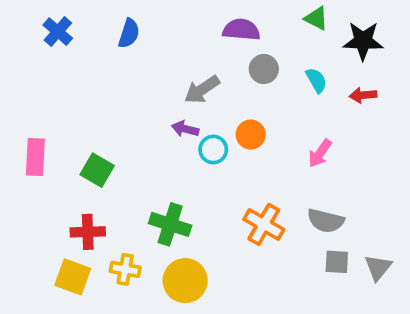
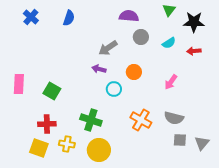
green triangle: (316, 18) -> (169, 10), turned 40
cyan semicircle: (316, 80) -> (169, 43), turned 88
cyan circle: (213, 150) -> (114, 89), moved

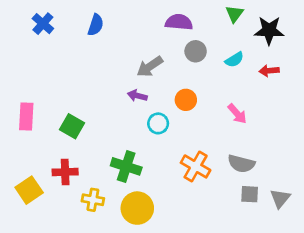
pink arrow: (171, 82) -> (237, 114), turned -77
yellow square: (39, 148) -> (29, 190), moved, turned 36

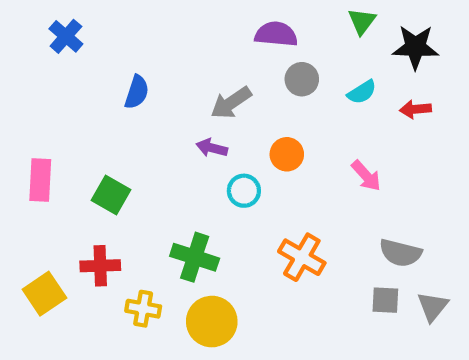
blue semicircle: (96, 25) -> (137, 92), moved
gray semicircle: (241, 164) -> (400, 253), moved

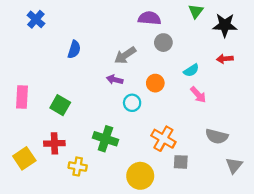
cyan semicircle: (362, 92) -> (191, 70), moved
gray square: (385, 300) -> (181, 162), moved
yellow circle: (212, 322) -> (140, 176), moved

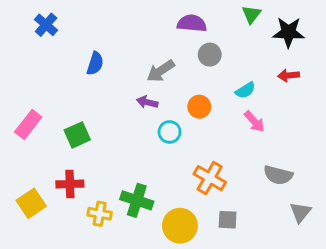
pink rectangle: (22, 97) -> (28, 124), turned 35
green square: (60, 105) -> (77, 135), turned 36
green cross: (105, 139) -> (137, 200), moved
gray square: (181, 162) -> (228, 220), moved

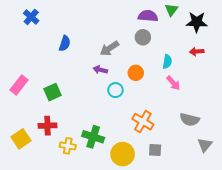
purple semicircle: (192, 23) -> (148, 16), moved
cyan semicircle: (245, 90) -> (167, 62), turned -48

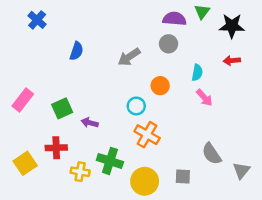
purple arrow: (100, 70) -> (90, 123), moved
gray semicircle: (190, 120) -> (212, 154), moved, turned 42
orange cross: (143, 122) -> (147, 135), moved

